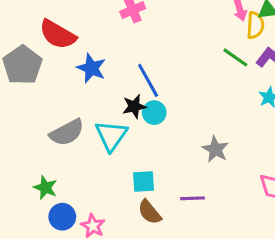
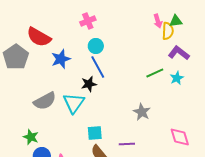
green line: (235, 57) -> (155, 73), moved, turned -60
blue star: (91, 68) -> (61, 59), turned 30
cyan circle: (154, 113) -> (96, 46), moved

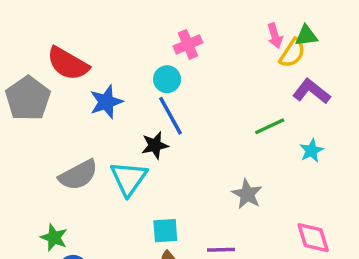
pink cross: (88, 21) -> (188, 44), moved
yellow semicircle: (168, 31) -> (292, 53), turned 30
cyan star: (177, 78) -> (311, 151), moved

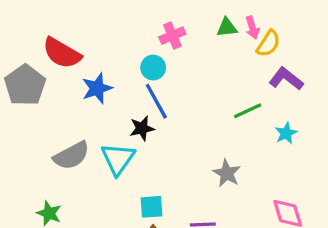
green triangle: (306, 36) -> (227, 28), moved

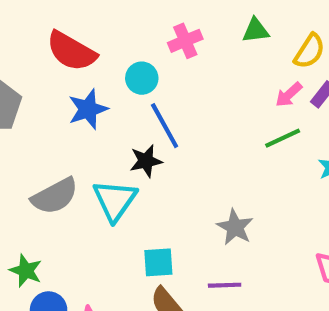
pink arrow: (252, 28) -> (289, 95), moved, turned 65
red semicircle: (62, 53) -> (71, 51), moved
cyan circle: (153, 68) -> (142, 78), moved
gray star: (227, 173) -> (235, 227), moved

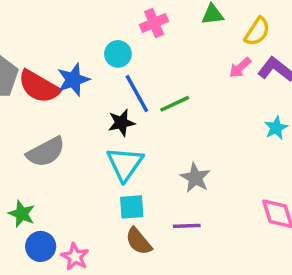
red semicircle: (71, 51) -> (39, 87), moved
green line: (283, 138) -> (175, 104), moved
cyan triangle: (115, 200) -> (125, 164), moved

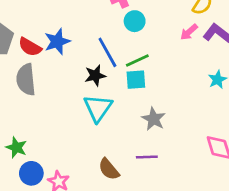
cyan circle: (118, 54) -> (135, 21), moved
red semicircle: (39, 87) -> (30, 47), size x0.7
gray semicircle: (46, 152) -> (26, 80), moved, turned 112
cyan square: (132, 207) -> (136, 80), moved

